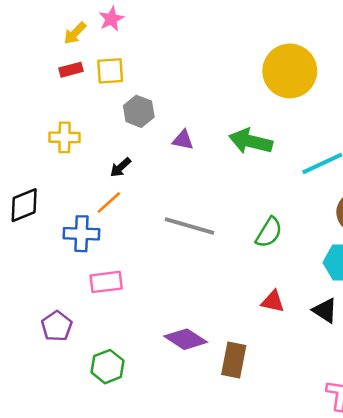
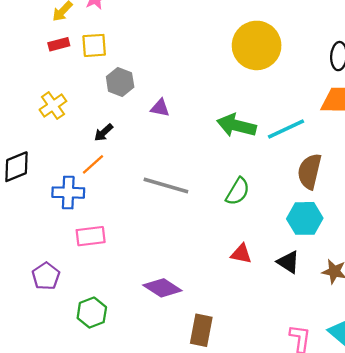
yellow cross: (64, 137) -> (53, 105), turned -36
green arrow: (251, 141) -> (237, 125), moved
brown rectangle: (234, 360) -> (201, 330), moved

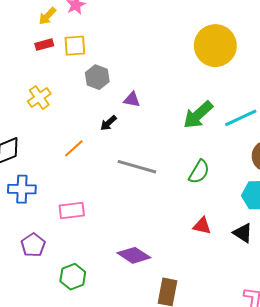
green arrow: (237, 125) -> (198, 115), turned -56
black arrow: (104, 133) -> (108, 123), moved
blue cross: (68, 193) -> (22, 189), moved

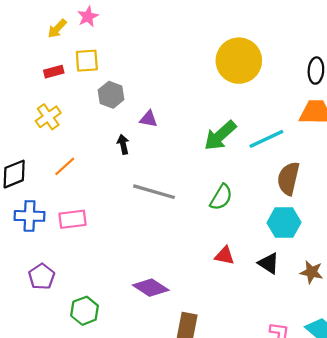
red rectangle: (44, 45) -> (54, 72), moved
black arrow: (108, 123) -> (123, 144), turned 120
orange line: (74, 148) -> (65, 166), moved
pink rectangle: (72, 210) -> (72, 219), moved

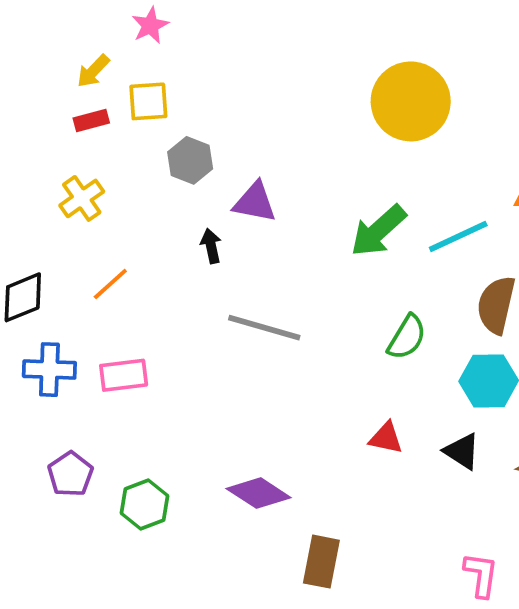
yellow arrow: (57, 29) -> (93, 71), moved
purple triangle: (148, 119) -> (255, 202), size x1.4
green semicircle: (221, 197) -> (407, 337), moved
green hexagon: (85, 311) -> (144, 505), moved

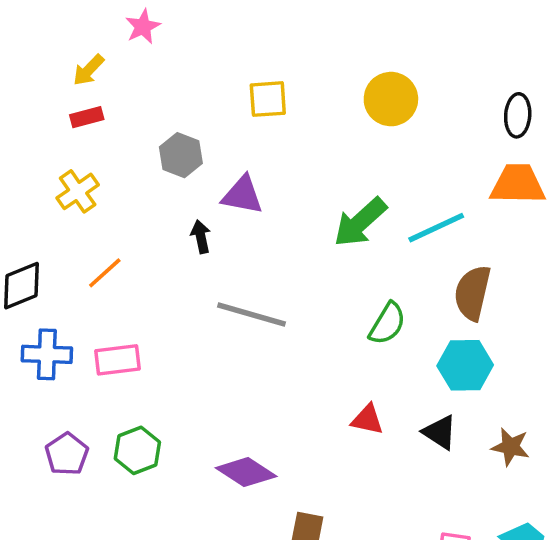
yellow square: (148, 101) -> (268, 99), moved
yellow circle: (411, 101) -> (391, 99), size x0.7
green hexagon: (144, 505) -> (137, 450), moved

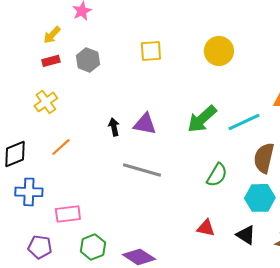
gray hexagon: (181, 155) -> (88, 60), moved
purple triangle: (242, 195) -> (145, 124), moved
pink rectangle: (117, 360) -> (68, 214), moved
green hexagon: (137, 450) -> (93, 247), moved
purple pentagon: (67, 454) -> (40, 247), turned -30

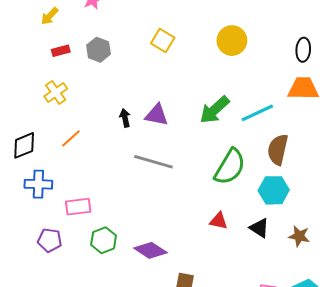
yellow arrow: (52, 35) -> (50, 16), moved
yellow square: (151, 51) -> (163, 41), turned 35
green semicircle: (217, 175) -> (230, 167), size x1.5

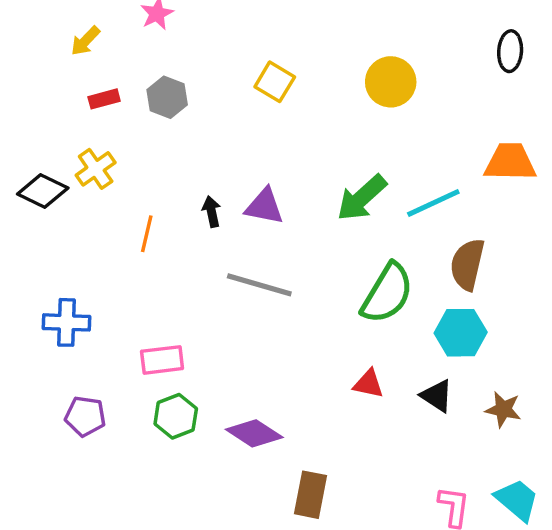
black ellipse: (303, 50) -> (510, 51), moved
orange line: (71, 138) -> (147, 234), moved, turned -35
black diamond: (24, 145) -> (43, 191), moved, turned 48
pink rectangle: (78, 207) -> (162, 360), moved

